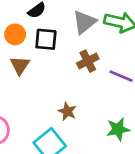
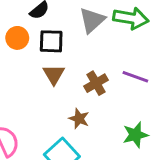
brown cross: (88, 61) -> (96, 83), moved
brown triangle: (20, 65) -> (54, 74), moved

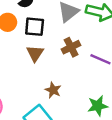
brown cross: (96, 83) -> (71, 47), moved

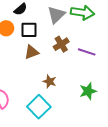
brown triangle: (35, 53) -> (32, 52), turned 42

